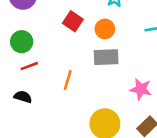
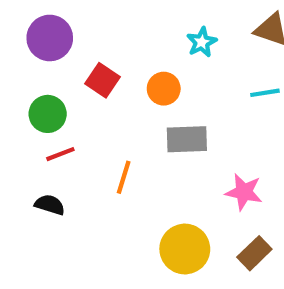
red square: (73, 21) -> (102, 80), moved
orange circle: (105, 29) -> (164, 89), moved

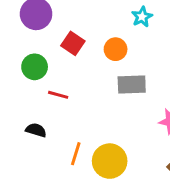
red line: (60, 154) -> (58, 95), moved, turned 36
orange line: (124, 177) -> (76, 154), moved
yellow circle: (185, 249) -> (110, 161), moved

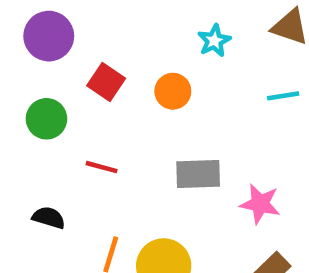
gray rectangle: (132, 85) -> (198, 174), moved
red line: (58, 95) -> (102, 167), moved

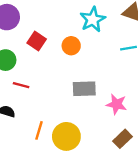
cyan star: (214, 41) -> (93, 19), size x1.5
red line: (102, 167) -> (21, 85), moved

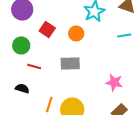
gray rectangle: (84, 89) -> (70, 63), moved

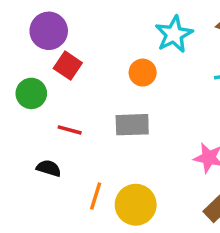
red square: (47, 29) -> (68, 66), moved
green circle: (21, 45) -> (31, 93), moved

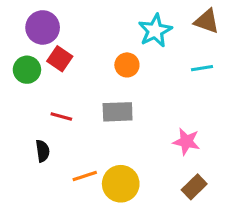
green circle: (31, 93) -> (27, 70), moved
black semicircle: (49, 168) -> (43, 151), turned 65
orange line: (96, 196) -> (85, 176), turned 55

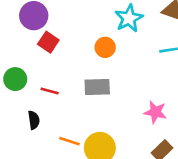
green circle: (27, 70) -> (15, 79), moved
orange line: (85, 176) -> (69, 141), turned 36

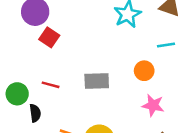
orange circle: (105, 47) -> (144, 71), moved
green circle: (15, 79) -> (17, 94), moved

